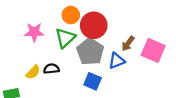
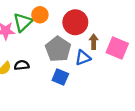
red circle: (94, 25) -> (75, 22), moved
green triangle: (65, 38) -> (23, 22), moved
brown arrow: (128, 44) -> (94, 42), turned 144

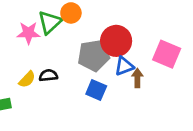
red circle: (75, 22) -> (116, 41), moved
brown arrow: (94, 42) -> (137, 78), moved
gray pentagon: (58, 49) -> (94, 55), turned 30

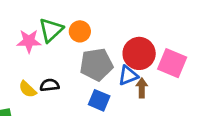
orange circle: (71, 13) -> (80, 31), moved
red circle: (116, 41) -> (139, 53), moved
yellow semicircle: (27, 79) -> (28, 89), turned 90

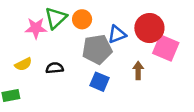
red circle: (139, 53) -> (149, 28), moved
blue triangle: (128, 75) -> (117, 34), moved
yellow semicircle: (28, 89) -> (23, 64), moved, turned -70

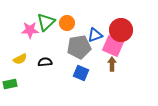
pink square: (166, 48) -> (113, 46), moved

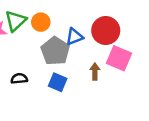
pink square: (113, 46) -> (119, 58), moved
gray pentagon: (79, 47) -> (55, 51), turned -30
black semicircle: (45, 62) -> (19, 79), moved

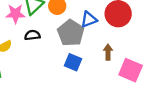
pink square: (119, 58) -> (131, 70), moved
black semicircle: (19, 79) -> (32, 35), moved

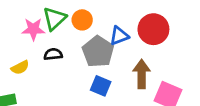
brown arrow: (108, 52) -> (142, 74), size x1.5

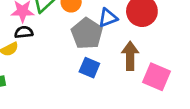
black semicircle: (53, 54) -> (24, 32), moved

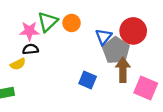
blue triangle: (108, 18) -> (104, 37), turned -30
gray pentagon: (87, 33) -> (116, 50), moved

